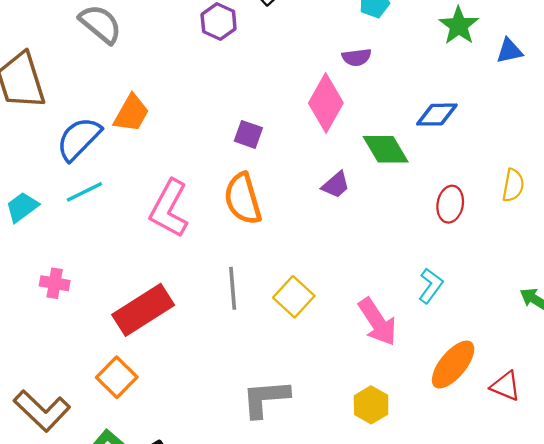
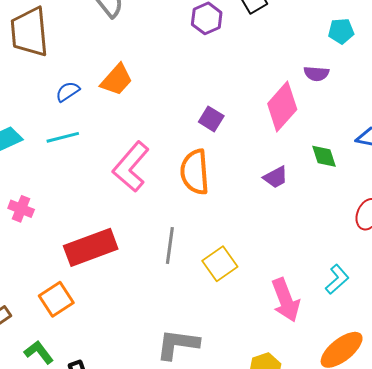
blue semicircle: (79, 139) -> (68, 92), size x0.6
green diamond: (386, 149) -> (324, 156), size x0.7

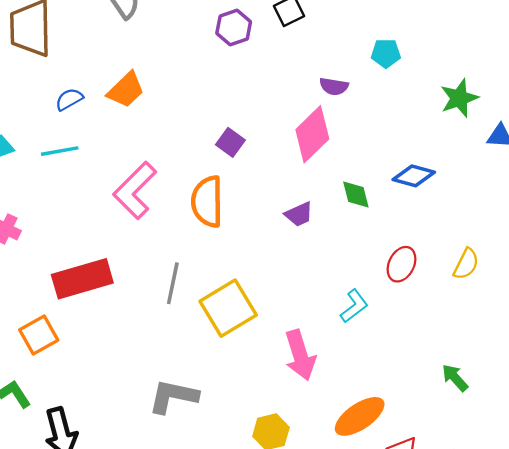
purple semicircle: (316, 74) -> (334, 86), moved
yellow square: (220, 264) -> (228, 308), size x1.4
cyan L-shape: (337, 279) -> (354, 306), moved

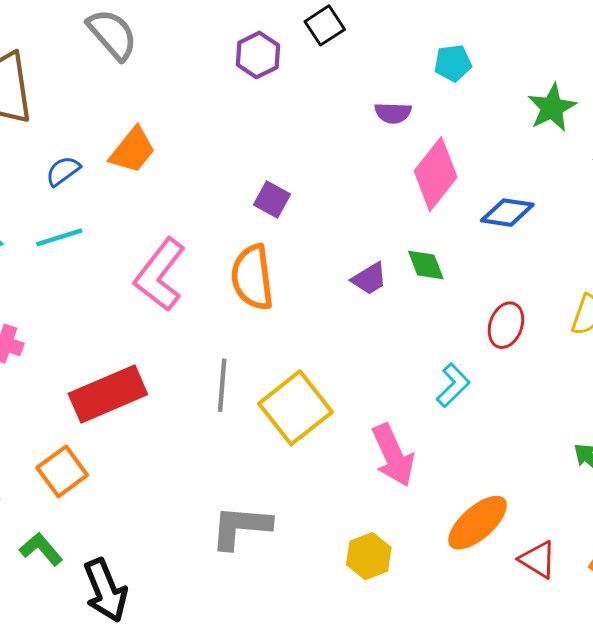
pink diamond: (312, 134) -> (436, 174), moved
green diamond: (356, 194) -> (426, 265), moved

